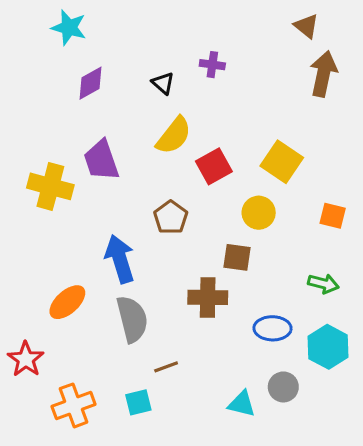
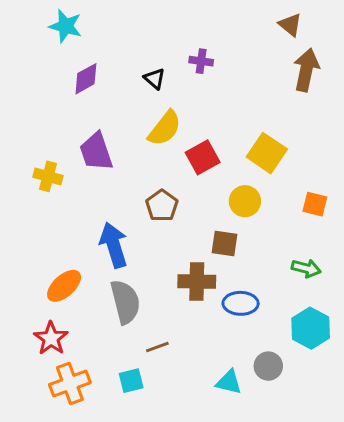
yellow cross: (50, 186) -> (48, 176), size x0.7
blue ellipse: (273, 328) -> (241, 303), moved
red star: (26, 359) -> (51, 338), moved

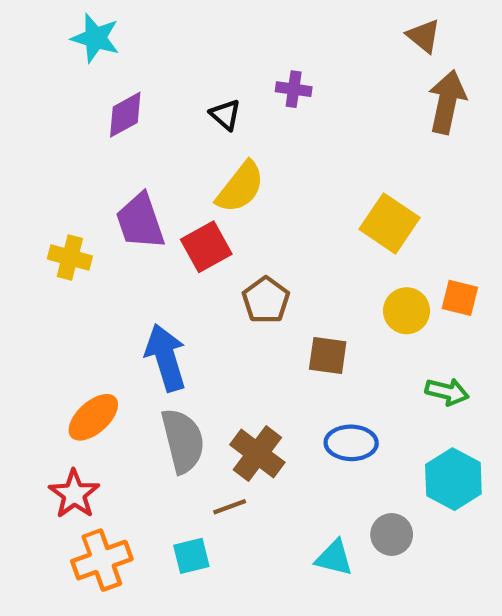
red square: (203, 157) -> (206, 247), moved
yellow circle: (245, 201) -> (407, 311), moved
brown pentagon: (162, 206) -> (266, 300), moved
brown cross: (197, 281) -> (257, 454), moved, turned 36

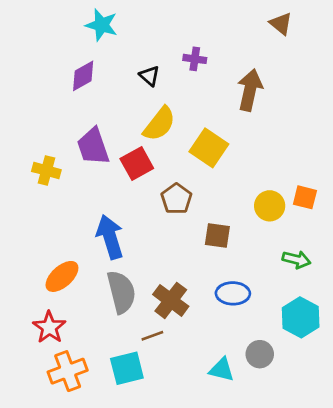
cyan star: (95, 38) -> (102, 25), moved
brown arrow: (447, 102) -> (250, 90), moved
yellow square: (390, 223) -> (209, 148), moved
cyan square: (191, 556) -> (127, 368), size x1.4

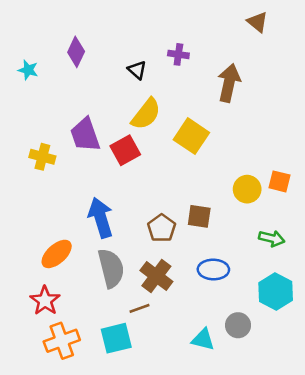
cyan star: (102, 25) -> (28, 70), moved, size x0.7
purple diamond: (83, 76) -> (76, 52), moved, turned -36
brown pentagon: (176, 199) -> (162, 228), moved

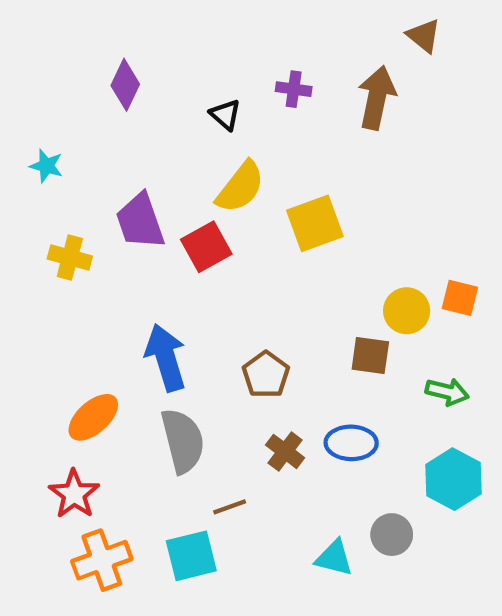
cyan star: (28, 70) -> (46, 166), moved
brown arrow: (229, 83) -> (377, 98), moved
yellow square: (191, 136) -> (315, 223), turned 36
brown square: (199, 216) -> (370, 356), moved
brown cross: (156, 276) -> (285, 451), moved, size x0.7

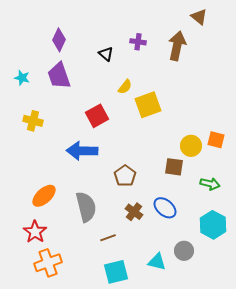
yellow semicircle: (240, 187) -> (125, 87), moved, size x0.6
purple trapezoid: (140, 221) -> (59, 76), moved
blue arrow: (166, 358) -> (82, 151), moved, turned -72
blue ellipse: (351, 443) -> (165, 208), turned 40
cyan square: (191, 556) -> (116, 272), moved

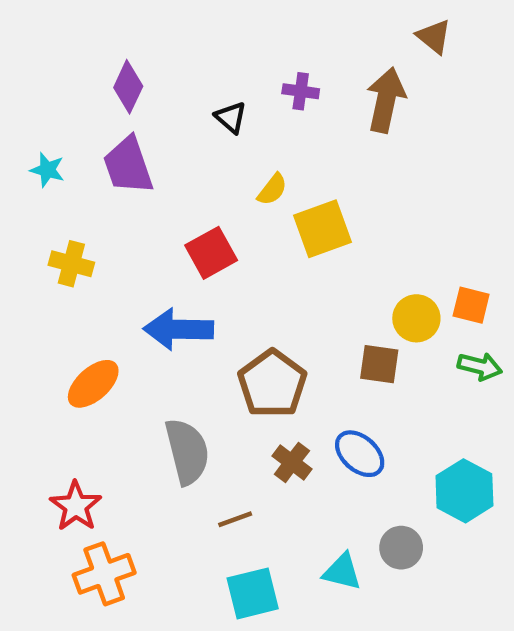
brown pentagon: (125, 176) -> (272, 384), size x1.4
green arrow: (210, 184) -> (480, 366), moved
orange ellipse: (44, 196) -> (93, 384), moved

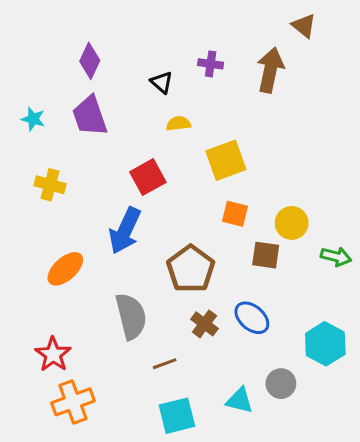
yellow semicircle: (272, 189) -> (178, 124), moved, turned -135
orange square: (471, 305) -> (235, 214), moved
blue arrow: (178, 329) -> (125, 231), turned -66

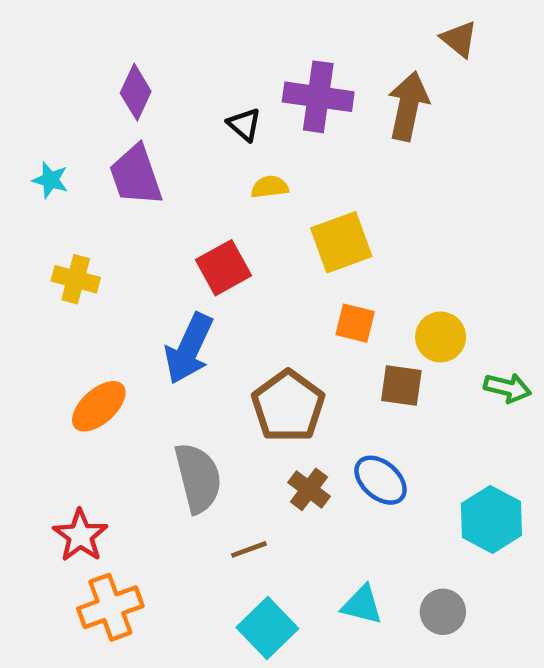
purple cross: (211, 64) -> (318, 97), size x1.8
gray circle: (281, 384) -> (443, 612), moved
cyan square: (177, 416) -> (267, 628), turned -30

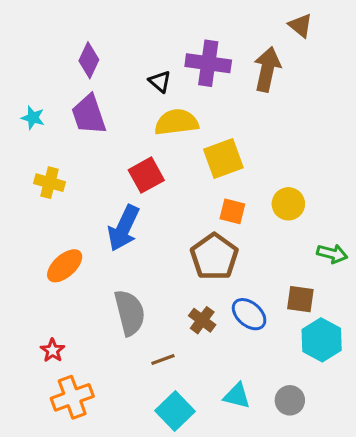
yellow semicircle: (270, 187) -> (176, 122), size x1.8
yellow circle: (441, 337) -> (288, 204), moved
brown square: (401, 385) -> (300, 299), moved
brown pentagon: (288, 406) -> (214, 257), moved
red star: (80, 536) -> (53, 350), size x0.7

